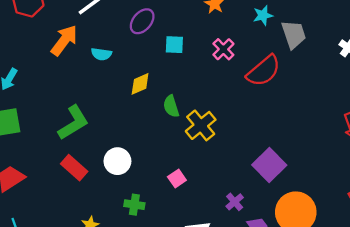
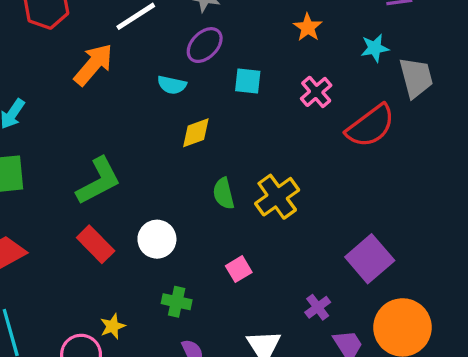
cyan semicircle: (101, 54) -> (172, 85), moved
green semicircle: (171, 106) -> (224, 193), moved

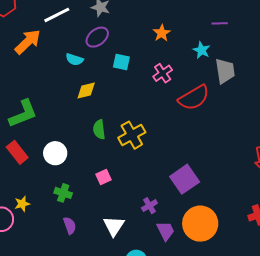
cyan star: (375, 48) -> (202, 50), turned 30

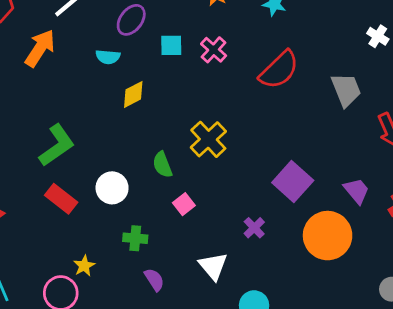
gray trapezoid: (225, 71) -> (346, 90), moved
pink cross: (163, 73) -> (214, 50), moved
green semicircle: (99, 130) -> (162, 165), moved
purple trapezoid: (166, 231) -> (356, 191), moved

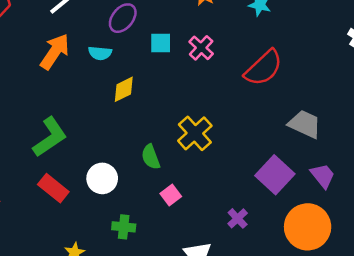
orange arrow: (40, 48) -> (55, 52), moved
gray trapezoid: (346, 90) -> (305, 124), moved, turned -44
purple trapezoid: (356, 191) -> (323, 176), moved

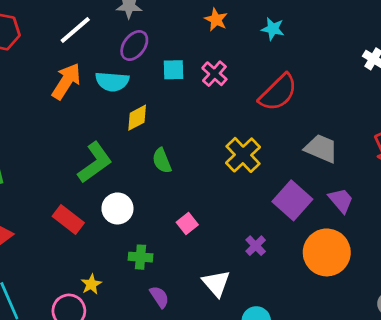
cyan semicircle: (100, 53) -> (112, 82), size x1.4
yellow cross: (195, 133) -> (243, 155), moved
green L-shape: (50, 137) -> (95, 162), moved
green semicircle: (151, 157) -> (162, 161), moved

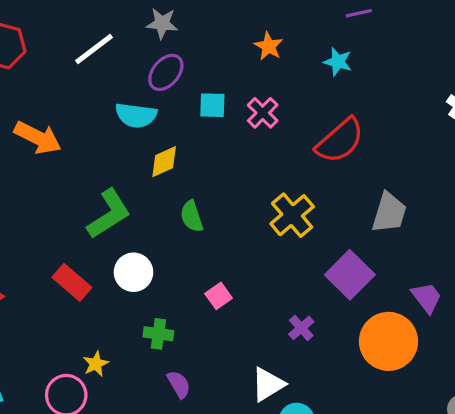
orange arrow: (66, 81) -> (38, 138), moved, turned 81
gray trapezoid: (321, 148) -> (389, 213), turned 80
purple trapezoid: (341, 200) -> (427, 298), moved
white triangle: (216, 283) -> (268, 384), moved, turned 36

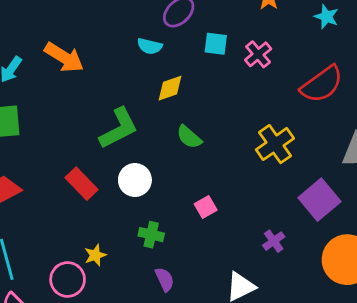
cyan semicircle: (136, 115) -> (150, 46), size x0.7
green semicircle: (192, 216) -> (189, 137), turned -36

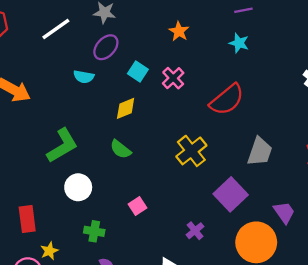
cyan star: (326, 17) -> (239, 43), moved
cyan square: (216, 44) -> (138, 72), turned 30
yellow diamond: (170, 88) -> (126, 108), moved
red rectangle: (82, 184) -> (27, 219), moved, turned 40

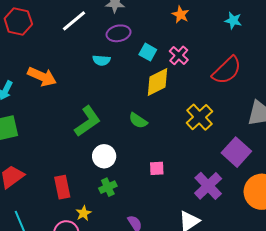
purple ellipse: (106, 47) -> (119, 33), turned 40
yellow diamond: (126, 108) -> (158, 82), moved, size x1.4
pink square: (138, 206) -> (157, 168), turned 35
green cross: (94, 231) -> (108, 187), moved, turned -30
purple cross: (195, 231) -> (208, 186), size x1.8

